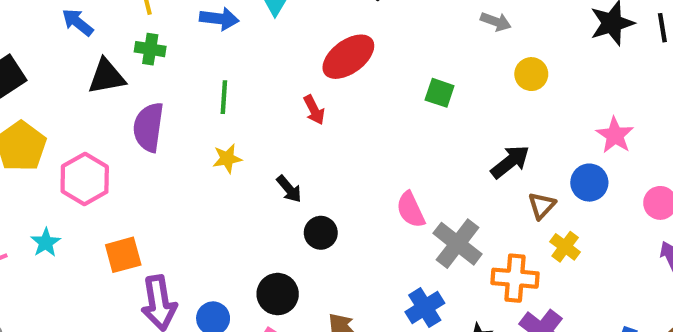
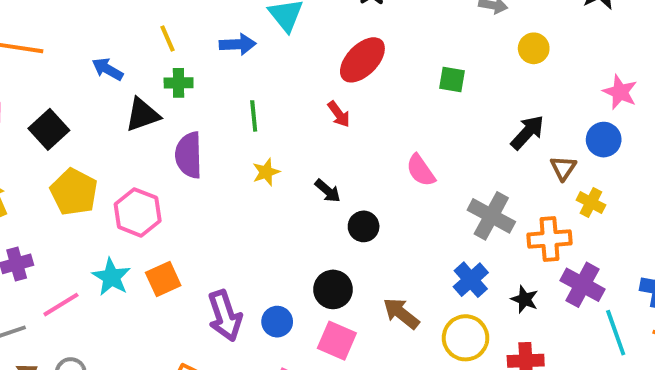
pink semicircle: (411, 210) -> (421, 170), moved
cyan star: (46, 243) -> (111, 277), size x1.4
orange square: (123, 255) -> (163, 279), moved

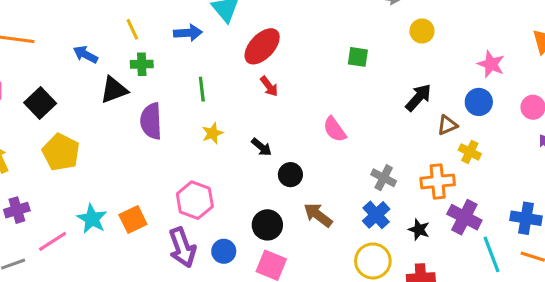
red ellipse: (362, 60) -> (262, 46), moved
brown triangle: (563, 168) -> (447, 125), turned 35
pink hexagon: (138, 212) -> (195, 200), moved
gray cross: (491, 216) -> (384, 178), moved, size x0.7
brown arrow: (401, 313) -> (318, 215), moved

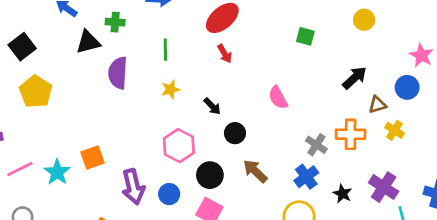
orange cross: (438, 181) -> (351, 134), moved
pink hexagon: (195, 200) -> (179, 146), moved
cyan star: (92, 219) -> (57, 172), moved

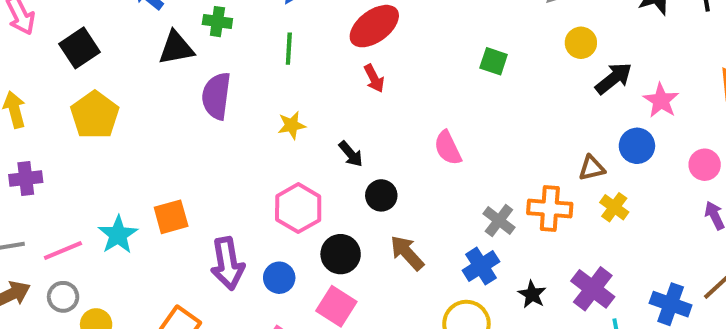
green line: (165, 50) -> (289, 49), moved
black arrow: (355, 78) -> (614, 78), moved
pink line: (20, 169) -> (63, 251), moved

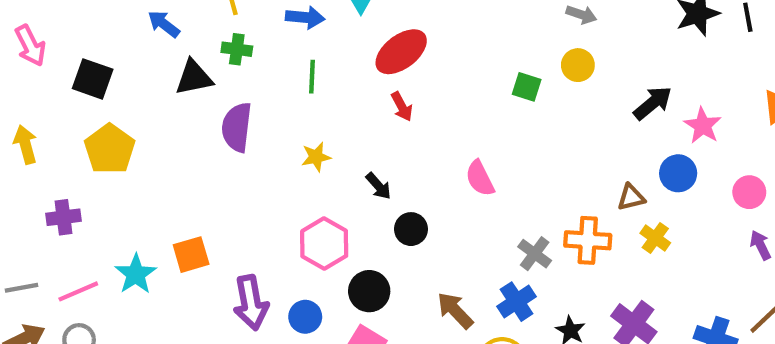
yellow circle: (581, 43) -> (578, 65), moved
black square: (79, 48) -> (93, 79), turned -36
purple cross: (26, 179) -> (63, 217), moved
brown arrow: (407, 253) -> (455, 310), moved

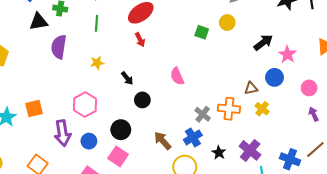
pink hexagon: (324, 244) -> (85, 105), moved

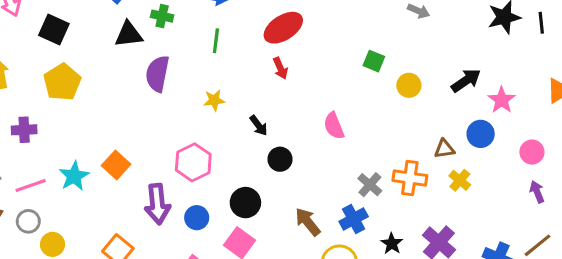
yellow circle: (227, 23) -> (409, 85), moved
orange square: (34, 109) -> (116, 165), turned -36

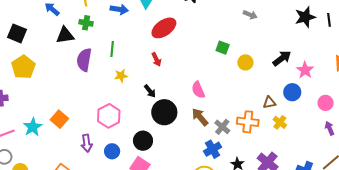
green line: (216, 41) -> (112, 49), moved
red arrow: (280, 68) -> (156, 59), moved
black circle: (280, 159) -> (164, 112), size x1.6
purple arrow: (157, 204) -> (87, 143), size x0.7
brown arrow: (308, 222) -> (200, 117), moved

